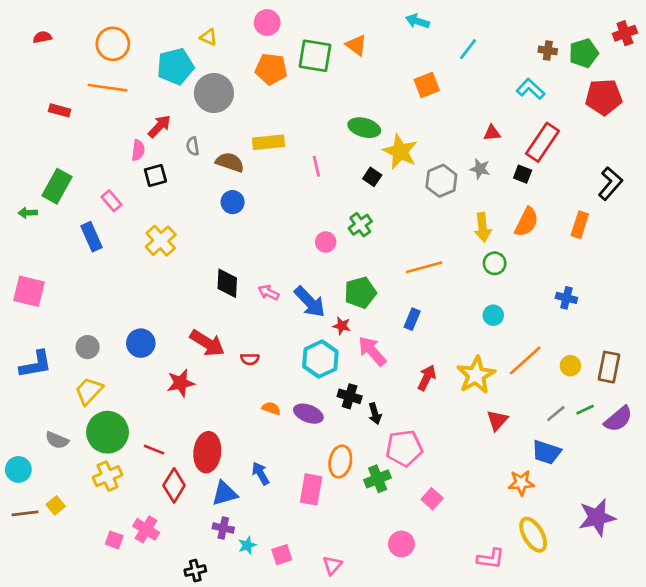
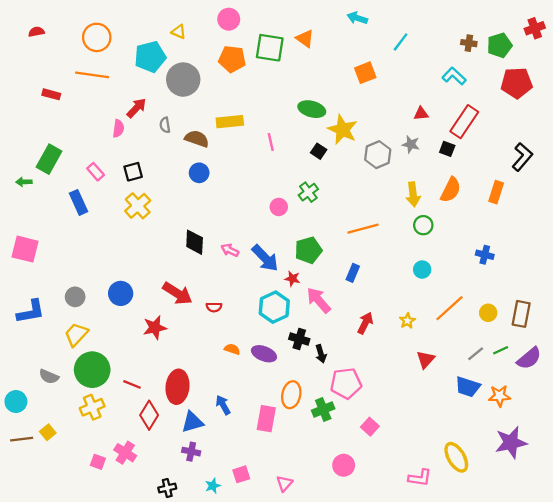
black square: (155, 175) -> (133, 172), moved
yellow star: (476, 375) -> (407, 321), size x0.5
orange star: (521, 483) -> (500, 396), moved
cyan star: (247, 545) -> (213, 486), moved

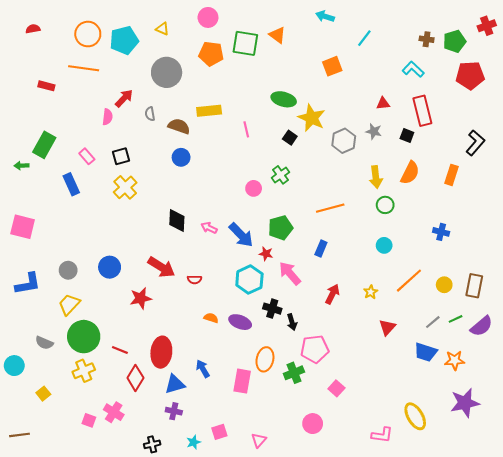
cyan pentagon: (150, 57) -> (124, 40), moved
red rectangle: (464, 122) -> (422, 111), turned -48
brown line: (22, 439) -> (19, 435), moved

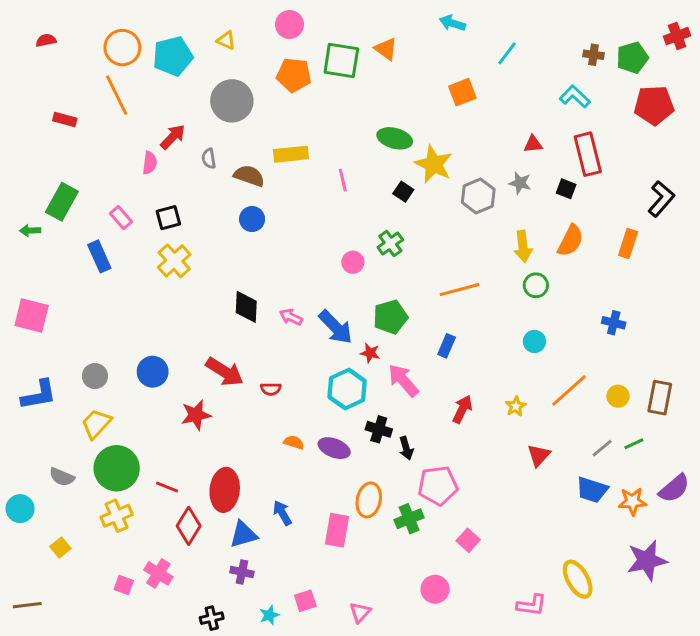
orange line: (84, 68) -> (117, 95), turned 56
purple semicircle: (481, 326) -> (674, 488), moved

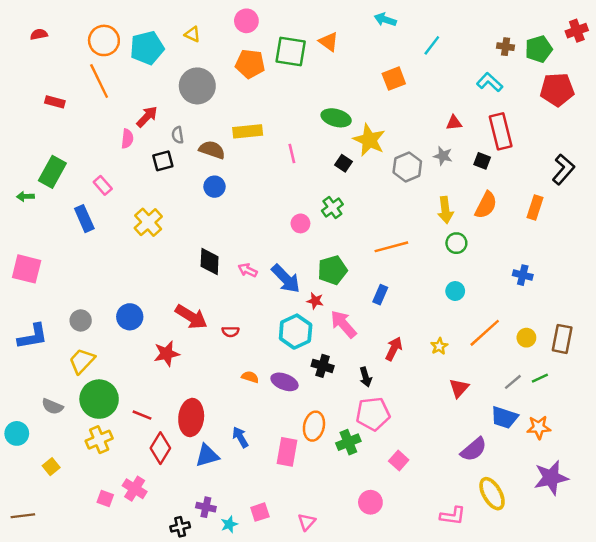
black square: (168, 218) -> (163, 161), moved
black arrow: (406, 448) -> (366, 377), moved
purple semicircle: (674, 488) -> (474, 449), moved
purple cross: (242, 572) -> (206, 507), moved

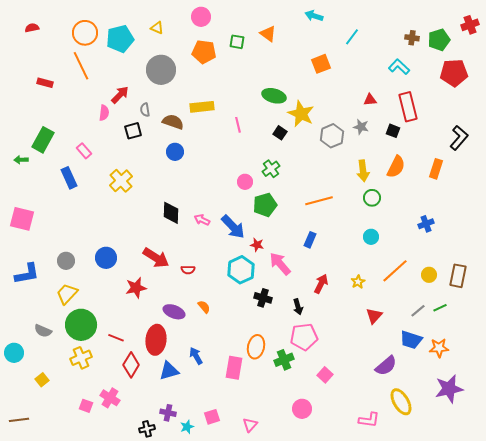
green square: (291, 52) -> (237, 42), size x0.6
green pentagon: (332, 270) -> (265, 205), moved
blue cross: (523, 275) -> (426, 224), turned -35
orange semicircle: (250, 377) -> (204, 307), turned 32
purple ellipse: (284, 382) -> (174, 312), moved

